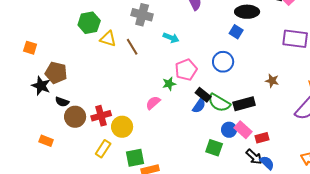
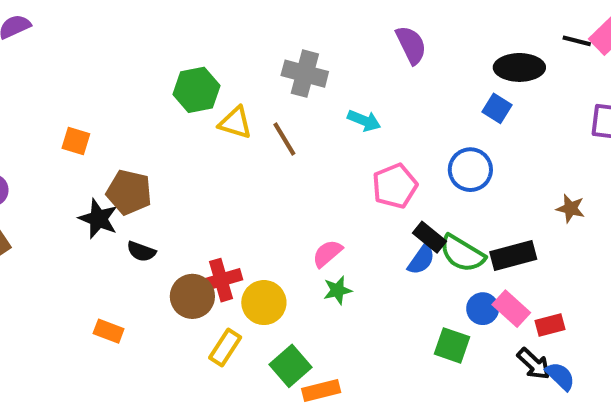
green star: (169, 84) -> (338, 290), moved
brown circle: (75, 117) -> (192, 296), moved
green square: (135, 158) -> (290, 366), turned -30

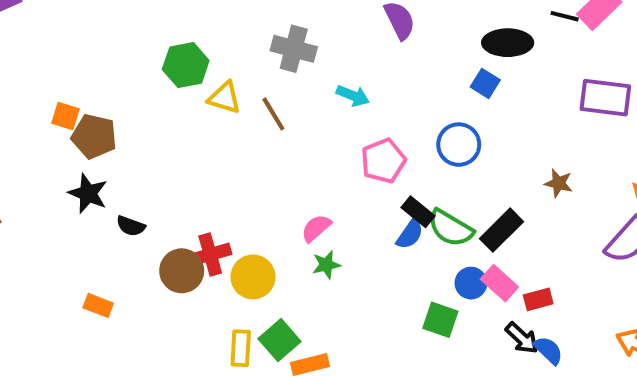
brown pentagon: (129, 192) -> (94, 136), moved
black rectangle: (513, 256) -> (501, 230), turned -30
yellow rectangle: (225, 347) -> (241, 348), moved, turned -30

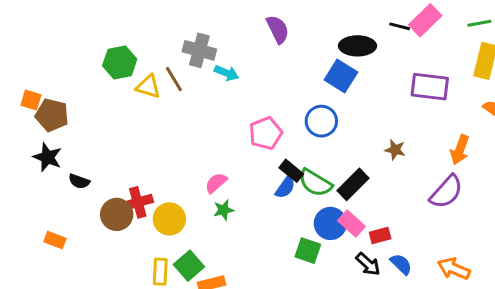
blue square: (485, 83) -> (341, 76), size x1.5
cyan arrow: (353, 96) -> (227, 73), moved
brown line: (273, 114) -> (174, 79), moved
blue circle: (471, 283) -> (330, 223), size x1.4
blue semicircle: (548, 350) -> (401, 264), moved

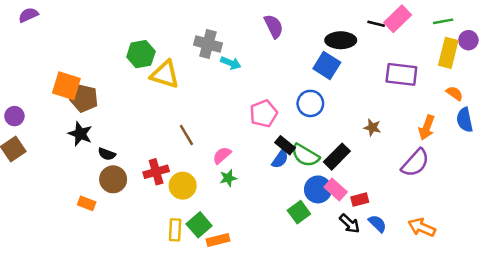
brown line: (174, 79) -> (186, 135), moved
yellow triangle: (148, 87) -> (165, 74), size x1.4
orange square: (31, 100) -> (66, 86), size x1.6
brown circle: (117, 214) -> (113, 179), moved
green square: (308, 251) -> (299, 212), turned 35

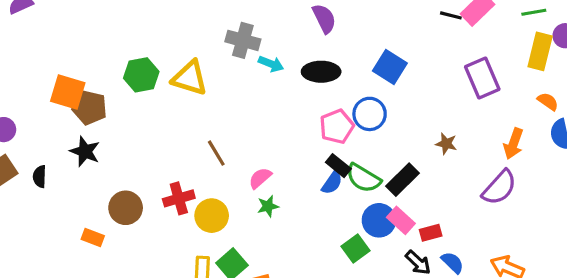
black ellipse: (341, 40) -> (321, 72), moved
green hexagon: (141, 54) -> (141, 75), moved
purple rectangle: (401, 74) -> (482, 78), turned 60
pink pentagon: (264, 114) -> (337, 126), moved
black semicircle: (107, 154) -> (40, 177), moved, turned 72

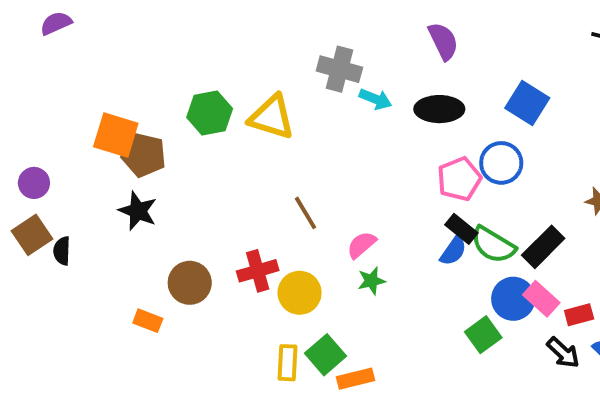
black semicircle: (40, 177) -> (62, 251), moved

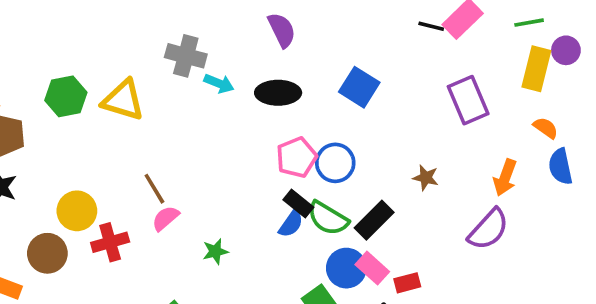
blue circle: (501, 163) -> (335, 163), moved
pink semicircle: (361, 245) -> (165, 218), moved
yellow circle: (300, 293) -> (77, 211), moved

